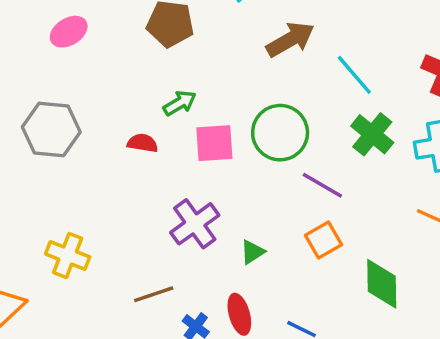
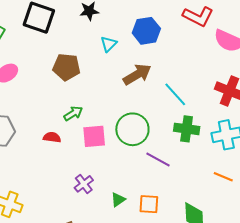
green cross: (372, 134) -> (187, 129), turned -30
purple cross: (195, 224) -> (84, 184), size x0.7
orange square: (323, 240) -> (149, 204), moved, turned 35

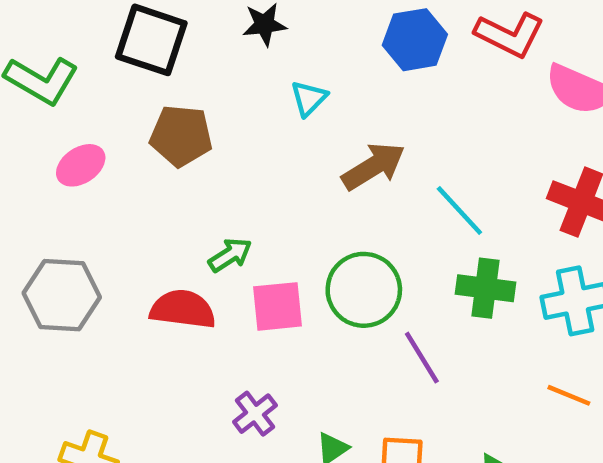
blue hexagon: (146, 31) -> (415, 40), moved
brown pentagon: (66, 67) -> (181, 136), moved
red semicircle: (52, 137) -> (183, 309), size x1.6
purple line: (158, 160) -> (422, 358), turned 30

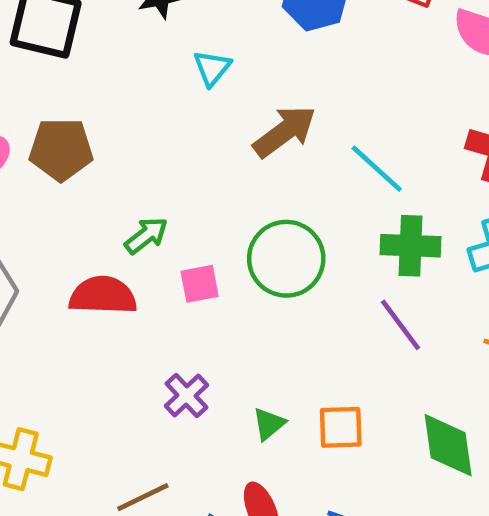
brown pentagon: (181, 136) -> (61, 149), moved
pink square: (278, 306) -> (200, 284), size x0.7
purple line: (422, 358) -> (401, 325), moved

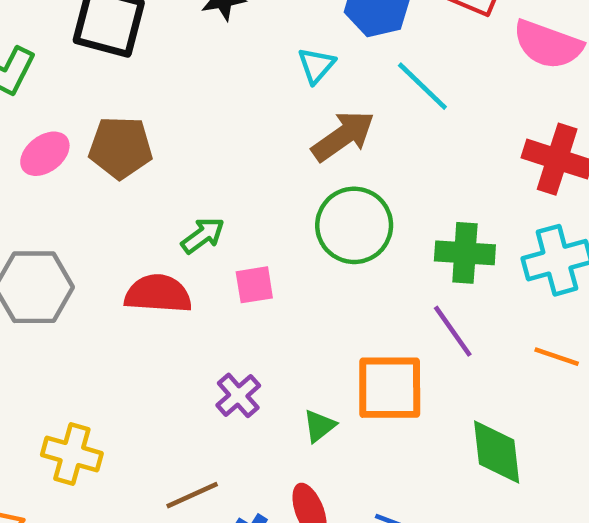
cyan triangle: (212, 68) -> (316, 65), moved
cyan line: (377, 169) -> (422, 86), moved
green circle: (286, 259) -> (354, 225), moved
orange square: (341, 427) -> (390, 388), moved, size x1.5

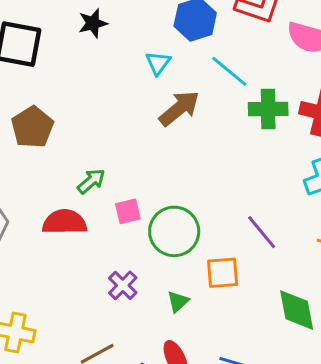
brown pentagon: (121, 148) -> (32, 127), turned -30
green circle: (354, 225) -> (174, 231), moved
green cross: (465, 253) -> (268, 109), moved
orange square: (390, 388) -> (223, 273), size x0.7

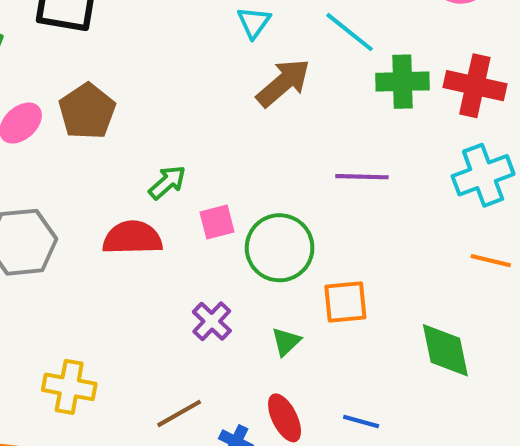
purple line: (262, 232) -> (362, 177), moved, turned -48

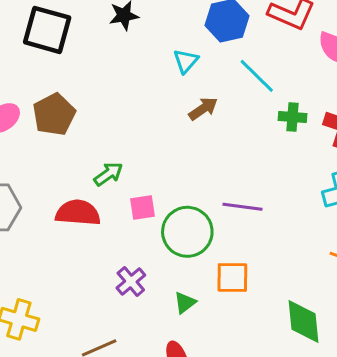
green cross: (402, 82) -> (292, 117), size x0.7
brown arrow: (283, 83) -> (203, 109), size x0.7
purple line: (362, 177) -> (242, 207), moved

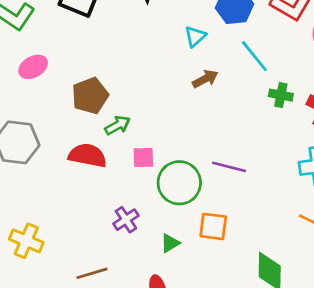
brown pentagon: (54, 115) -> (90, 96), moved

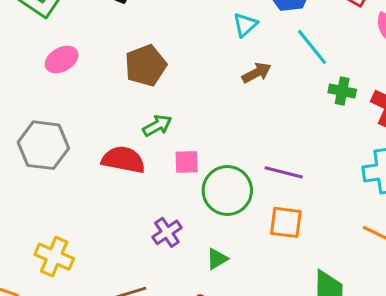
brown pentagon: (90, 96) -> (146, 65), moved
orange square: (213, 226) -> (286, 222), moved

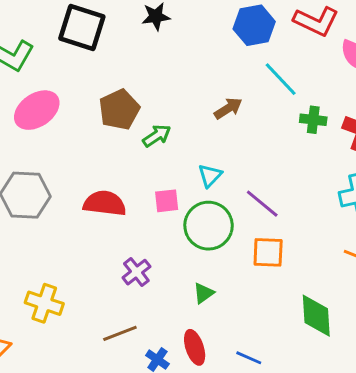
cyan triangle: (245, 25) -> (210, 176), moved
pink ellipse: (62, 60) -> (37, 110), size x1.4
green arrow: (157, 126) -> (157, 136), moved
purple line: (284, 172) -> (262, 204), turned 30
purple cross: (167, 232) -> (136, 272), moved

